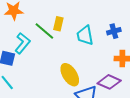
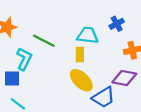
yellow rectangle: (58, 24) -> (80, 54), moved
cyan trapezoid: (85, 35) -> (88, 35), turned 120

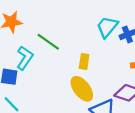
cyan trapezoid: (88, 35) -> (107, 27), moved, turned -65

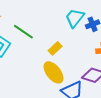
yellow rectangle: (84, 61) -> (55, 48), turned 40

